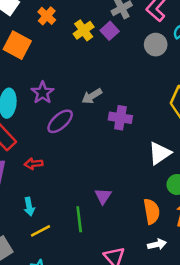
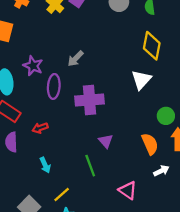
purple cross: (120, 118) -> (89, 100), moved, size x1.4
purple ellipse: (60, 121) -> (54, 86), turned -30
white triangle: (160, 153) -> (141, 80), moved
yellow line: (40, 231) -> (62, 195), moved

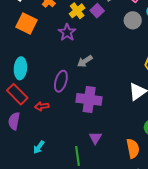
purple star: (33, 66) -> (67, 32), moved
red arrow: (40, 128) -> (42, 106), moved
cyan arrow: (45, 165) -> (39, 147), turned 48

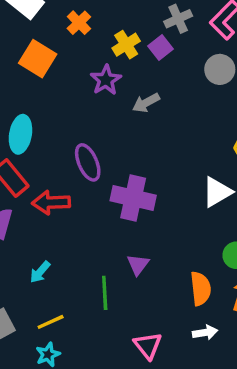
gray arrow: (85, 61) -> (146, 103), moved
purple ellipse: (61, 81) -> (88, 162), turned -45
red arrow: (42, 106) -> (51, 202), size x1.5

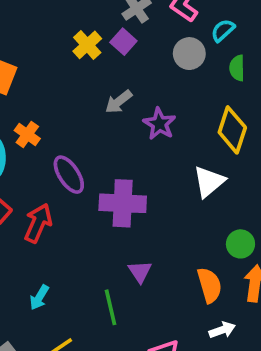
orange cross: (79, 23) -> (27, 134), moved
purple star: (106, 80) -> (159, 124), moved
red arrow: (51, 202) -> (38, 223), turned 126

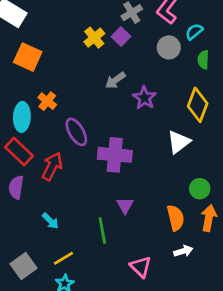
cyan arrow: (39, 297) -> (50, 221), turned -78

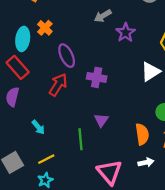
purple cross: (115, 155) -> (97, 77), size x0.7
red arrow: (52, 166) -> (58, 85), moved
pink triangle: (141, 267) -> (109, 172), size x1.4

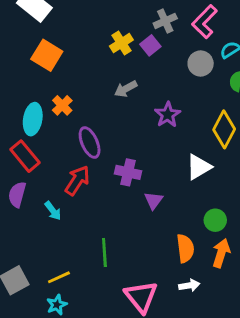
gray arrow: (103, 16) -> (126, 89), moved
purple triangle: (101, 120) -> (154, 200), moved
cyan arrow: (38, 127) -> (53, 211), moved

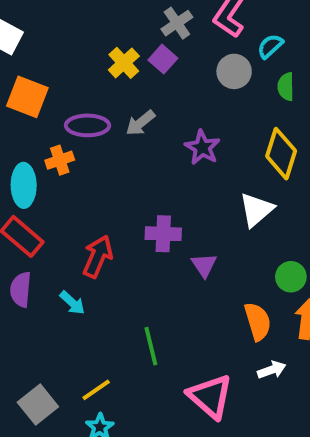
orange cross: (62, 105) -> (60, 160), turned 36
purple ellipse: (90, 143) -> (88, 125), moved, turned -56

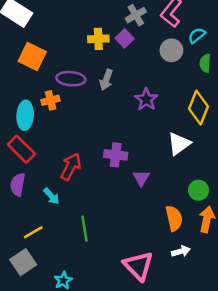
yellow cross: (124, 63) -> (98, 39), turned 36
gray arrow: (140, 123) -> (106, 80), turned -36
green line: (151, 346) -> (85, 229), moved
yellow line: (96, 390) -> (33, 232), moved

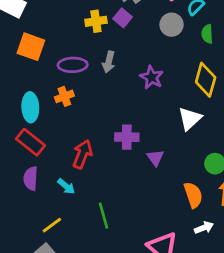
orange cross: (50, 100) -> (64, 96), moved

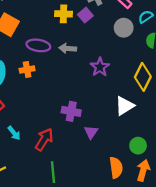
gray arrow: (109, 62) -> (68, 48), turned 70
red arrow: (82, 154) -> (44, 139), moved
cyan arrow: (66, 186) -> (14, 133), moved
green line: (104, 216) -> (53, 172), moved

